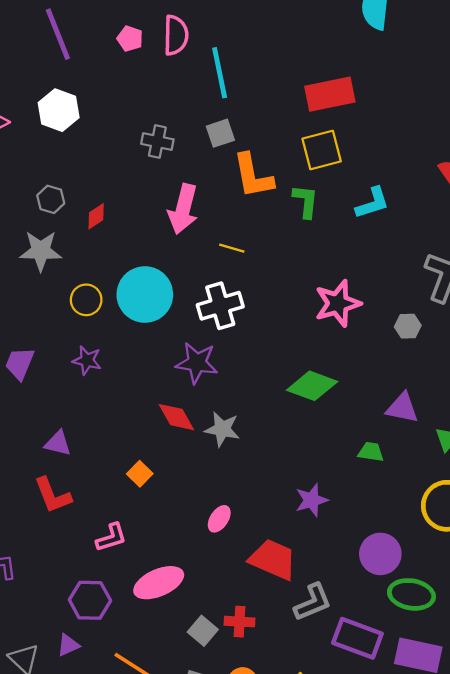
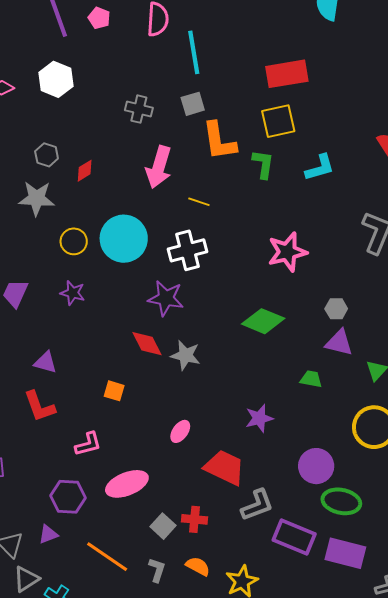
pink pentagon: (130, 39) -> (99, 18), moved
gray hexagon: (408, 326) -> (336, 309), moved
orange square: (140, 474) -> (114, 391), turned -30

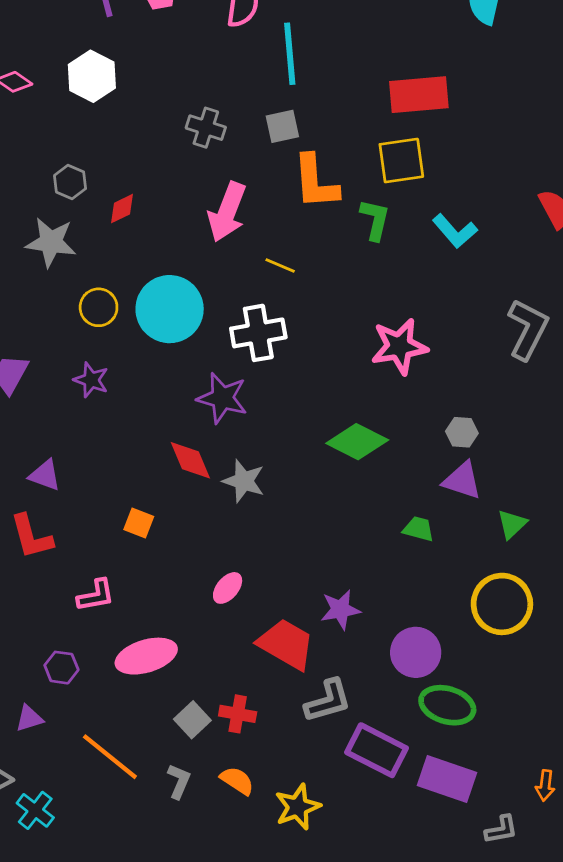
cyan L-shape: (320, 168) -> (455, 231), turned 60
purple star: (259, 418) -> (340, 610), moved
purple hexagon: (68, 497) -> (61, 668), size x0.7

